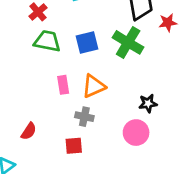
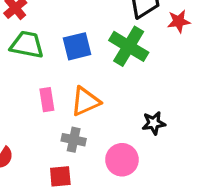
pink circle: (136, 133) -> (122, 160), moved

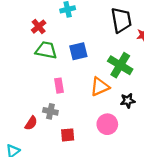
green cross: (129, 46) -> (120, 65), moved
orange triangle: (85, 101) -> (100, 87), moved
gray cross: (74, 140) -> (50, 111), moved

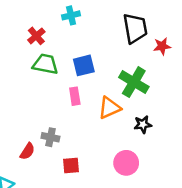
pink rectangle: (59, 86) -> (75, 96), moved
pink circle: (107, 124) -> (126, 163), moved

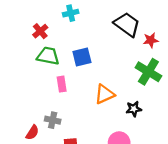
black trapezoid: (135, 28) -> (127, 24), turned -44
green cross: (134, 82) -> (148, 72), moved
pink rectangle: (75, 96) -> (62, 84), moved

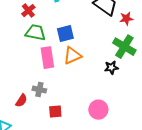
pink rectangle: (62, 84) -> (47, 58), size x1.5
orange triangle: (104, 94) -> (72, 56), moved
black star: (134, 109) -> (111, 68), moved

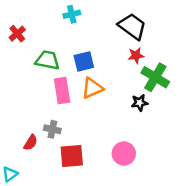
red cross: (28, 11) -> (17, 34), moved
red star: (126, 19) -> (136, 55), moved
red square: (55, 112) -> (72, 156), size x1.5

